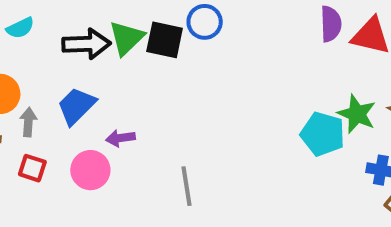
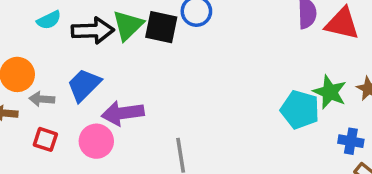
cyan semicircle: (20, 28) -> (49, 20), moved
gray arrow: (28, 122) -> (42, 99), turned -90
purple arrow: (120, 138) -> (123, 113), size x1.6

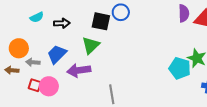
green triangle: (128, 25) -> (91, 45), moved
black arrow: (93, 31) -> (62, 23), size x0.7
pink circle: (96, 141) -> (49, 86), moved

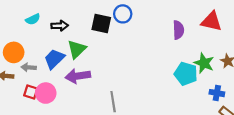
purple semicircle: (184, 13) -> (178, 30), moved
green triangle: (91, 45) -> (77, 49), moved

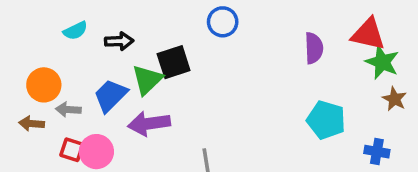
black square: (101, 24) -> (174, 62), moved, turned -30
green star: (204, 63) -> (382, 62), moved

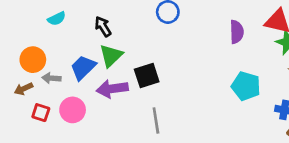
black arrow: (119, 41) -> (103, 27), moved, turned -120
black square: (174, 62) -> (147, 76), moved
brown arrow: (32, 124) -> (24, 89), turned -30
red square: (72, 150) -> (41, 113), moved

